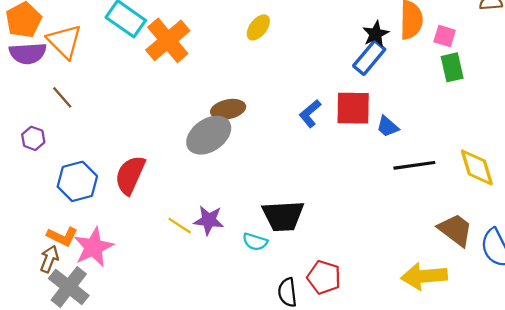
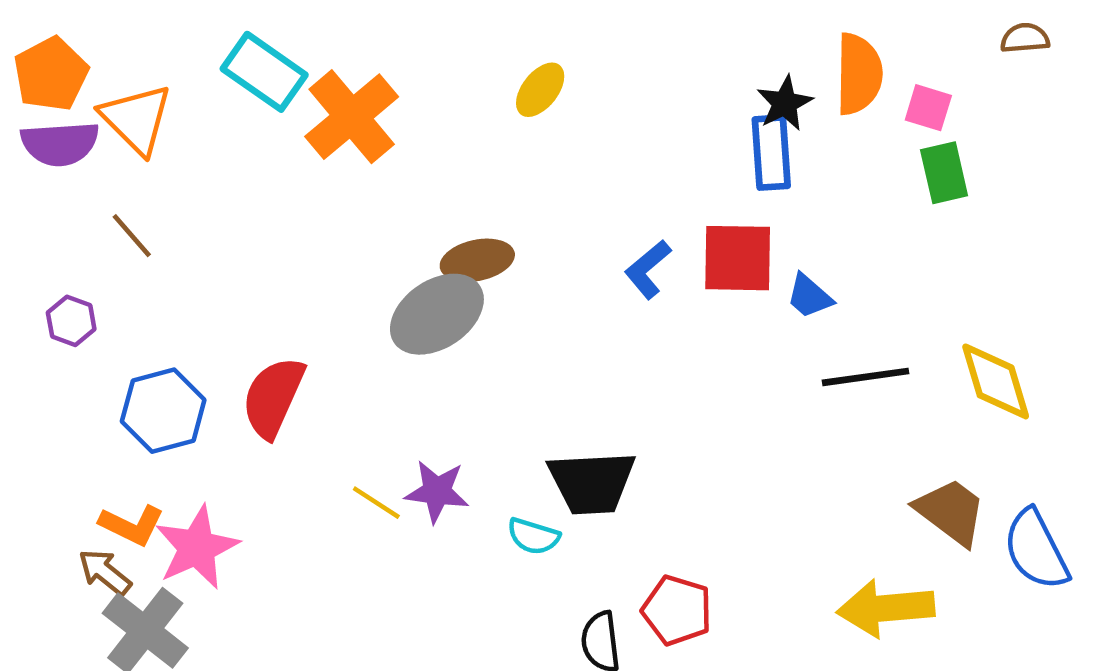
blue rectangle: (369, 58) -> (771, 153), turned -44
brown arrow: (49, 259) -> (105, 572), turned -72

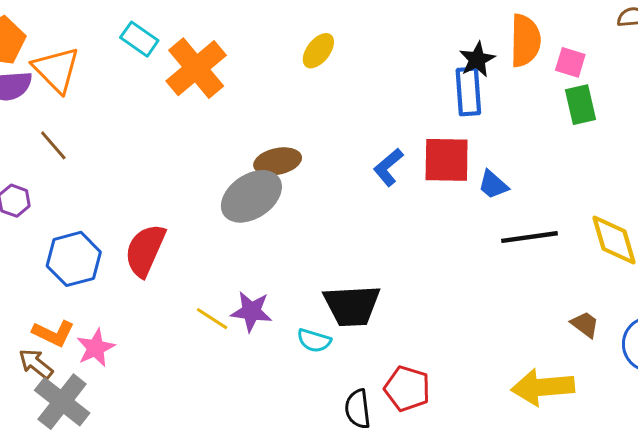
cyan rectangle: (264, 72) -> (139, 39), size x0.7
brown trapezoid: (951, 512) -> (585, 324), size x0.6
pink star: (197, 548) -> (96, 348), size x0.7

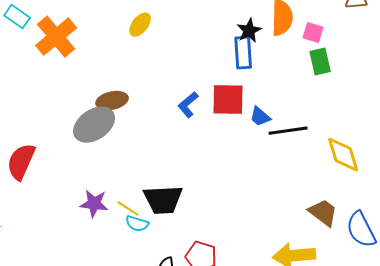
black line: (530, 237) -> (288, 131), moved
yellow line: (212, 319) -> (128, 209), moved
brown trapezoid: (585, 324) -> (323, 213), size x1.5

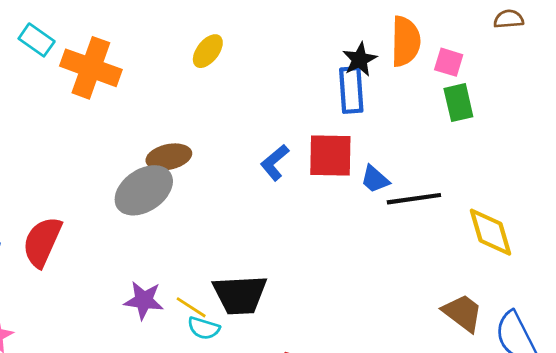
orange cross: (56, 37) -> (91, 68), turned -30

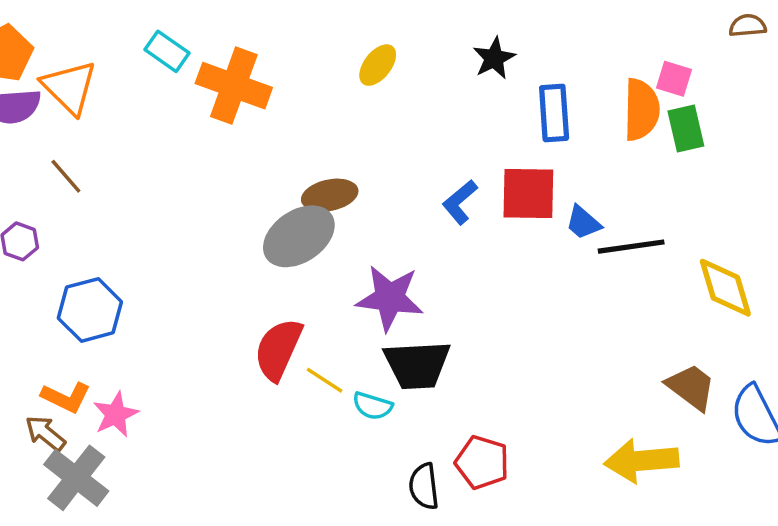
orange semicircle: (406, 41) -> (641, 110), moved
black star: (360, 59) -> (494, 58), moved
red semicircle: (42, 242) -> (278, 349), moved
purple star: (144, 300) -> (390, 298), moved, size x1.4
yellow line: (191, 307) -> (325, 380), moved

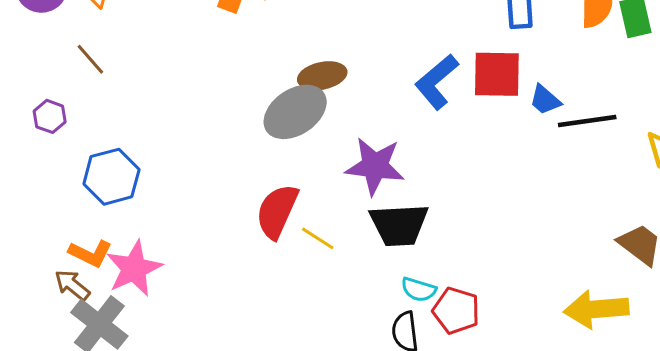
blue L-shape: (460, 202) -> (437, 82), size x1.4
cyan semicircle: (373, 406) -> (419, 290), moved
pink star: (116, 414) -> (134, 269), size x1.4

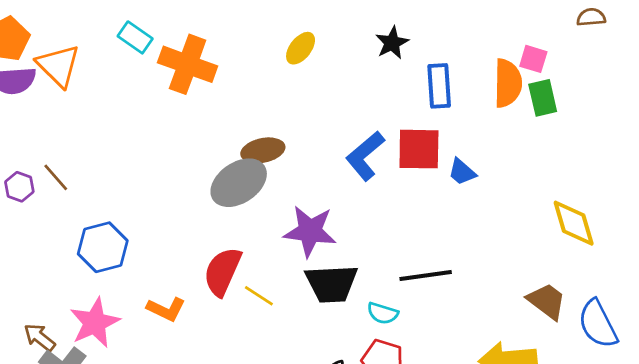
brown line: (90, 59) -> (56, 177), moved
black line: (587, 121) -> (426, 276), moved
blue hexagon: (111, 177) -> (103, 247), moved
orange L-shape: (90, 253) -> (166, 309), moved
cyan semicircle: (419, 290) -> (383, 313), moved

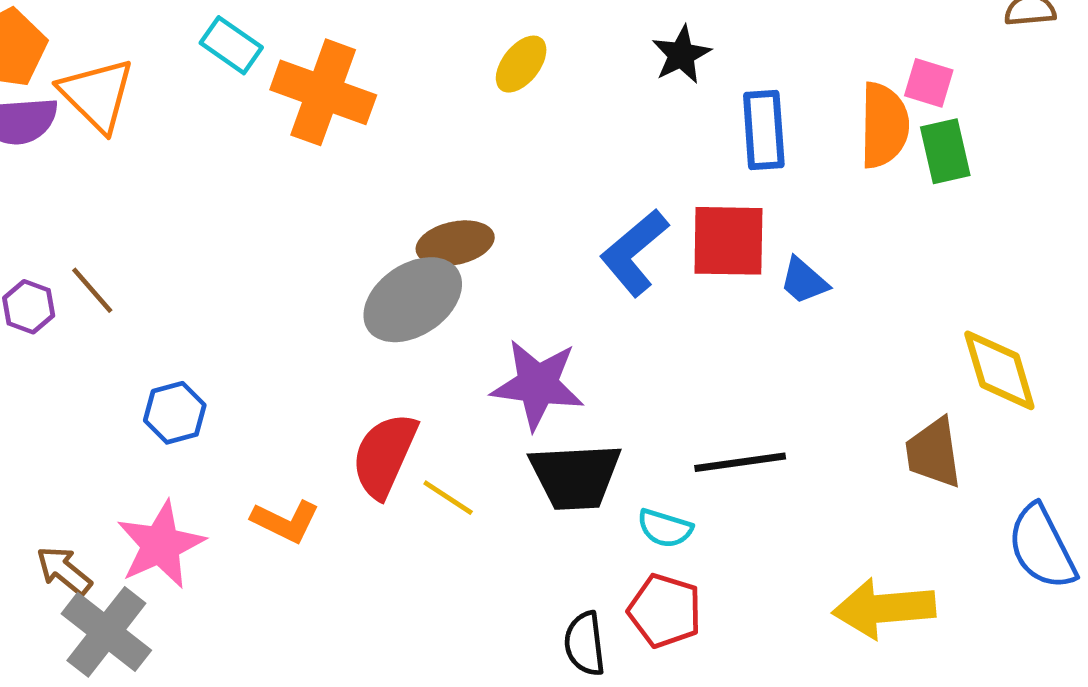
blue hexagon: (103, 247) -> (175, 413), size x0.7
brown trapezoid: (547, 301) -> (933, 453), moved, turned -135

